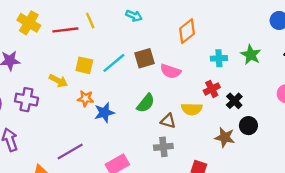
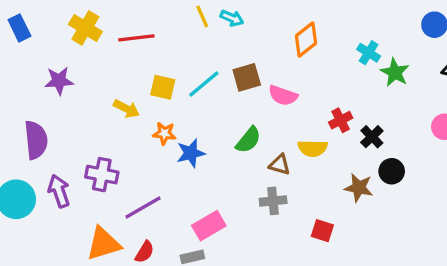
yellow line: (90, 20) -> (202, 16), moved
cyan cross: (219, 58) -> (369, 53), moved, turned 35
purple cross: (26, 100) -> (102, 175), moved

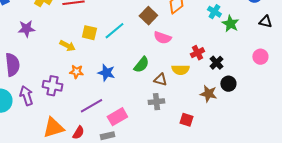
brown square: (247, 77) -> (148, 16), moved, turned -30
orange star: (164, 133) -> (76, 72), moved
blue star: (191, 153) -> (106, 73), turned 30
purple line: (143, 207) -> (91, 106), moved

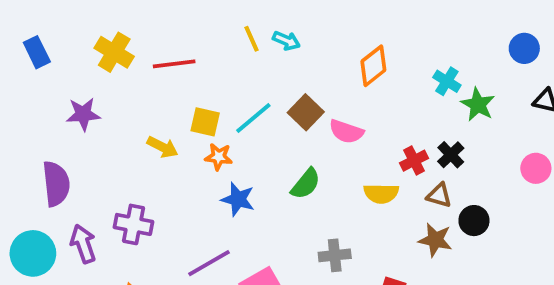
brown square: (148, 16) -> (306, 112), moved
black cross: (216, 63) -> (451, 155), moved
orange star: (76, 72) -> (219, 157), moved
brown triangle: (160, 80) -> (439, 195), moved

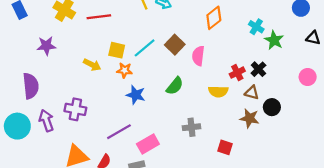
pink semicircle: (346, 132) -> (198, 56), turned 78

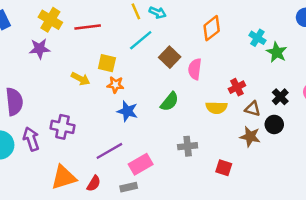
purple star: (46, 46) -> (40, 49), moved
cyan line: (145, 48) -> (141, 40), moved
black cross: (258, 69) -> (280, 97), moved

